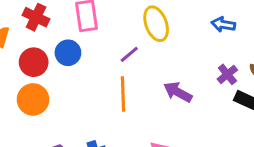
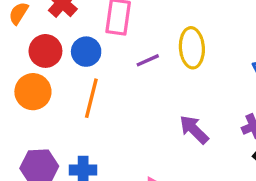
purple line: (129, 54) -> (148, 60), moved
orange line: (123, 94) -> (91, 98), moved

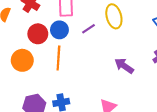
red circle: (45, 51) -> (38, 34), moved
blue circle: (86, 52) -> (59, 30), moved

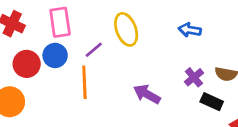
orange line: (58, 58) -> (84, 82), moved

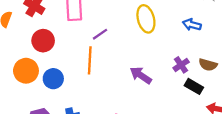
yellow ellipse: (126, 29) -> (146, 19), moved
blue arrow: (190, 30) -> (192, 25), moved
blue circle: (55, 55) -> (53, 79), moved

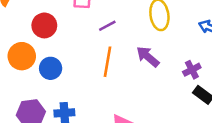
orange line: (90, 60) -> (108, 62), moved
purple arrow: (141, 75) -> (148, 57), moved

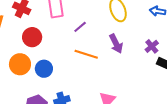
purple arrow: (148, 57) -> (116, 44), turned -144
orange line: (108, 62) -> (86, 54), turned -70

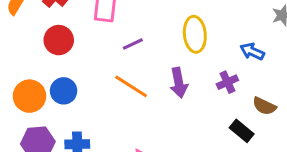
purple cross: (152, 46) -> (227, 82), moved
orange circle: (20, 64) -> (29, 96), moved

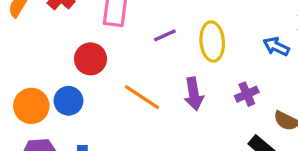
red circle: (59, 40) -> (91, 59), moved
purple line: (133, 44) -> (165, 35), moved
blue arrow: (252, 51) -> (276, 46), moved

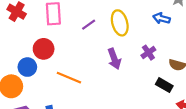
orange line: (142, 97) -> (69, 78), moved
blue circle: (68, 101) -> (27, 67), moved

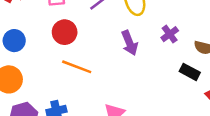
red circle: (44, 49) -> (65, 32), moved
blue circle: (27, 67) -> (14, 41), moved

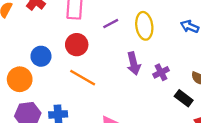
purple cross: (170, 34) -> (161, 72), moved
blue circle: (14, 41) -> (41, 56), moved

